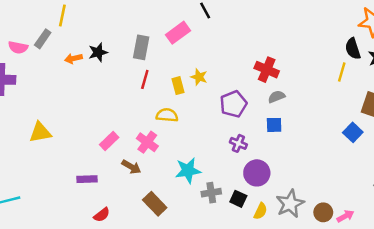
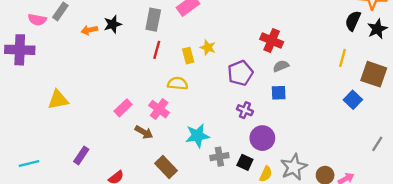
black semicircle: (353, 49) -> (353, 21), turned 42
yellow line: (342, 72) -> (342, 58), moved
purple rectangle: (87, 179) -> (81, 155), moved, turned -54

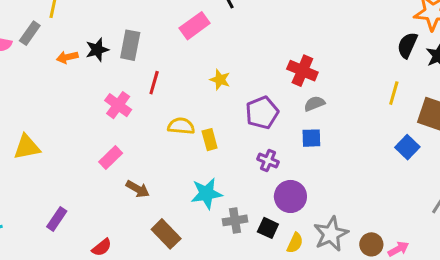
gray rectangle: (153, 20) -> (130, 45), moved
yellow rectangle: (188, 56) -> (210, 140), moved
pink cross: (159, 109) -> (118, 105), moved

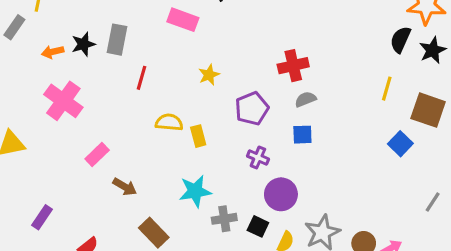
pink rectangle: (195, 26) -> (183, 20), turned 56
red cross: (302, 71) -> (293, 66), turned -36
yellow star: (220, 80) -> (209, 75), turned 30
pink cross: (118, 105) -> (63, 101), moved, size x1.4

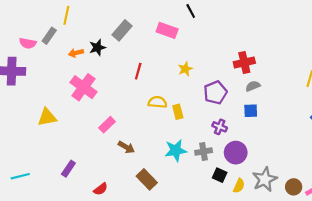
gray rectangle: (117, 40) -> (122, 30), moved, turned 30
gray cross: (224, 219) -> (204, 151), moved

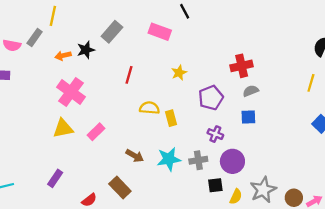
yellow triangle: (47, 117) -> (63, 128), moved
brown arrow: (126, 147) -> (135, 156), moved
black square: (220, 175) -> (215, 185), turned -32
brown rectangle: (147, 179) -> (120, 187), moved

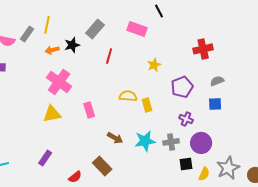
yellow line: (53, 16) -> (47, 25), moved
red cross: (242, 66) -> (203, 49), moved
red line: (129, 75) -> (109, 56), moved
pink rectangle: (96, 132) -> (89, 110), moved, turned -63

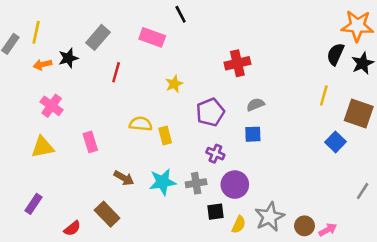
pink cross: (59, 82) -> (52, 106), size x0.7

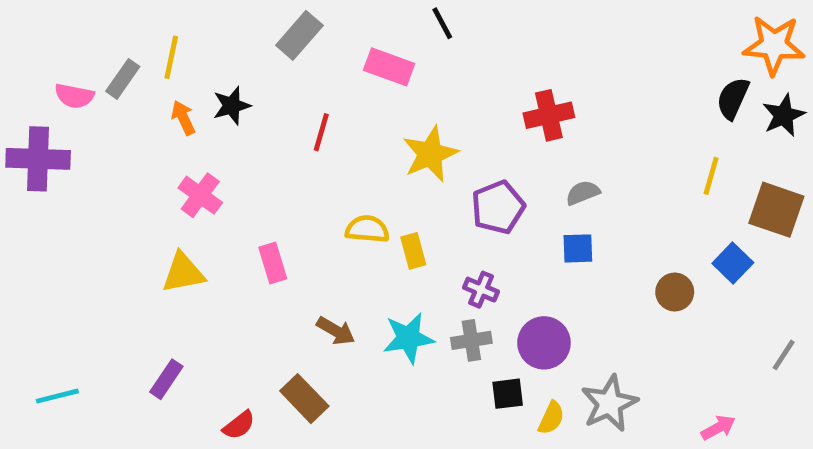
gray rectangle: (98, 37) -> (299, 35), moved
orange arrow: (43, 65) -> (183, 118), turned 78
yellow star: (174, 84) -> (430, 154), size x1.6
purple cross: (215, 154) -> (481, 290), moved
brown circle: (304, 226) -> (675, 292), moved

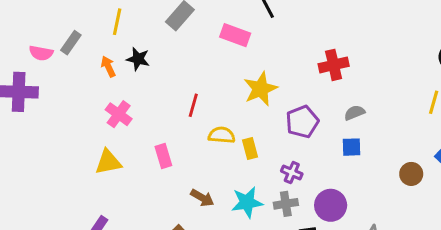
yellow line: (171, 57) -> (117, 22), moved
black star: (232, 106) -> (138, 59), turned 30
red line: (321, 132) -> (193, 105), moved

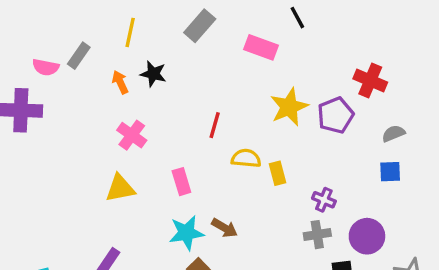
red cross: (334, 65) -> (370, 80), turned 36
purple pentagon: (302, 122) -> (336, 115), moved
cyan star: (247, 202) -> (186, 233), moved

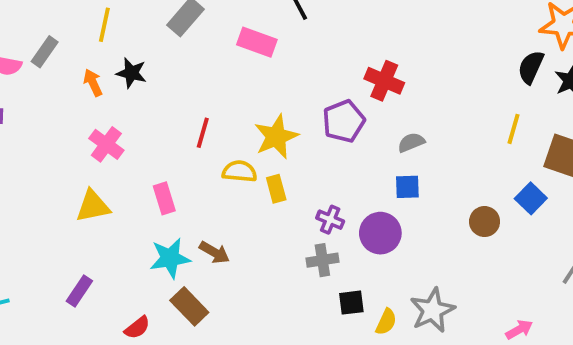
yellow star: (289, 107) -> (276, 137), moved
purple circle: (367, 236) -> (380, 233), moved

